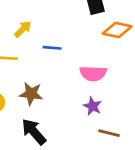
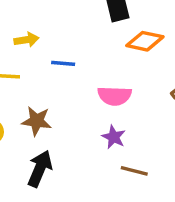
yellow arrow: (23, 29) -> (26, 40), turned 36
black arrow: (34, 132) -> (40, 169), turned 64

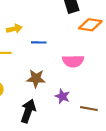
brown star: (37, 121) -> (36, 79), moved
purple star: (114, 137) -> (62, 96), moved

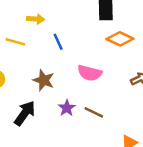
blue line: (39, 42) -> (58, 42), turned 48
brown line: (89, 109) -> (94, 112), moved

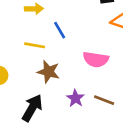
yellow line: (15, 42) -> (35, 45), moved

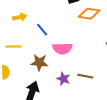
yellow line: (35, 45) -> (13, 46), moved
pink semicircle: (96, 59) -> (62, 49), moved

